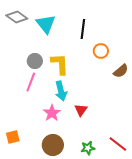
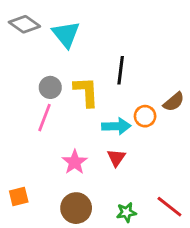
black line: (83, 29) -> (121, 70), moved
orange circle: (101, 51) -> (145, 116), moved
cyan arrow: (61, 91) -> (116, 126), moved, turned -78

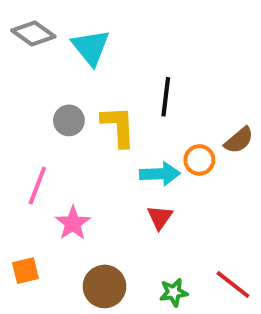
pink line: (45, 118) -> (37, 186), moved
pink star: (75, 162) -> (73, 223), moved

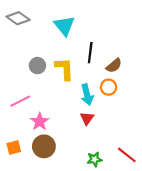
cyan triangle: (91, 47) -> (64, 26), moved
brown semicircle: (239, 140) -> (114, 66), moved
cyan arrow: (160, 174) -> (87, 95), turned 78
pink line: (37, 186) -> (20, 101), turned 42
brown circle: (104, 286) -> (44, 146), moved

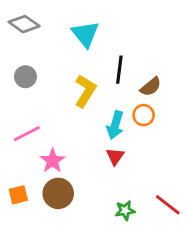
gray circle: (37, 66) -> (25, 77), moved
yellow L-shape: (64, 69) -> (85, 91), turned 35
cyan arrow: (87, 95) -> (115, 125), turned 30

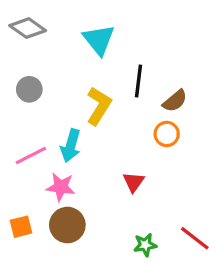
cyan arrow: (115, 125) -> (71, 146), moved
pink star: (52, 161) -> (61, 187), turned -30

